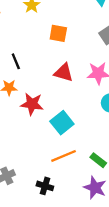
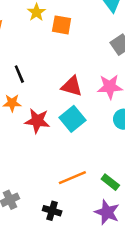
orange square: (58, 33) -> (62, 25), moved
cyan square: (62, 123) -> (73, 119), moved

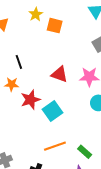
cyan square: (73, 119) -> (53, 111), moved
red star: (37, 121) -> (30, 100), turned -30

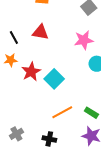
red triangle: (60, 74) -> (40, 32), moved

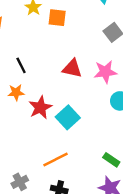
red triangle: (40, 32) -> (72, 68), moved
orange line: (62, 112) -> (55, 160), moved

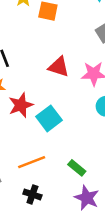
green rectangle: (111, 160) -> (77, 168), moved

